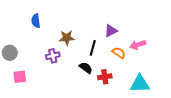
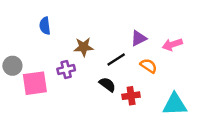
pink arrow: (138, 45) -> (172, 45), moved
black line: (93, 48) -> (116, 60), turned 42
pink square: (20, 77) -> (35, 83), moved, size x1.5

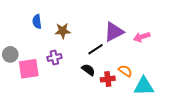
purple triangle: (139, 38) -> (114, 32), size x1.5
brown star: (84, 47) -> (63, 31), moved
orange semicircle: (149, 66) -> (125, 71), moved

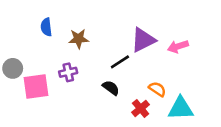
red cross: (108, 79) -> (141, 108), moved, turned -32

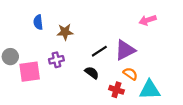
purple triangle: (143, 40) -> (125, 50), moved
pink arrow: (178, 46) -> (148, 20), moved
red cross: (141, 108) -> (116, 90), turned -32

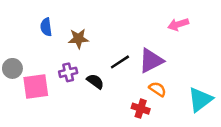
black semicircle: (92, 73) -> (95, 81), moved
cyan triangle: (150, 90) -> (200, 100), moved, turned -35

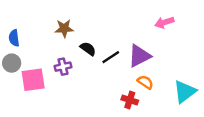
blue semicircle: (46, 27) -> (14, 38), moved
brown star: (78, 39) -> (64, 28), moved
black semicircle: (95, 81) -> (88, 49), moved

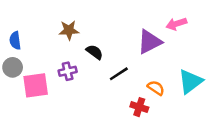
purple triangle: (139, 56) -> (150, 42), moved
black line: (111, 57) -> (119, 74), moved
cyan triangle: (185, 92) -> (190, 81), moved

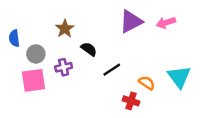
brown star: (69, 30) -> (65, 29), turned -30
purple triangle: (150, 42) -> (131, 21), moved
gray circle: (13, 67) -> (36, 54), moved
cyan triangle: (190, 81) -> (179, 77), turned -30

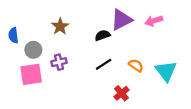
black semicircle: (89, 49) -> (102, 35), moved, turned -56
orange semicircle: (147, 83) -> (136, 65), moved
red cross: (131, 101) -> (121, 93), turned 32

